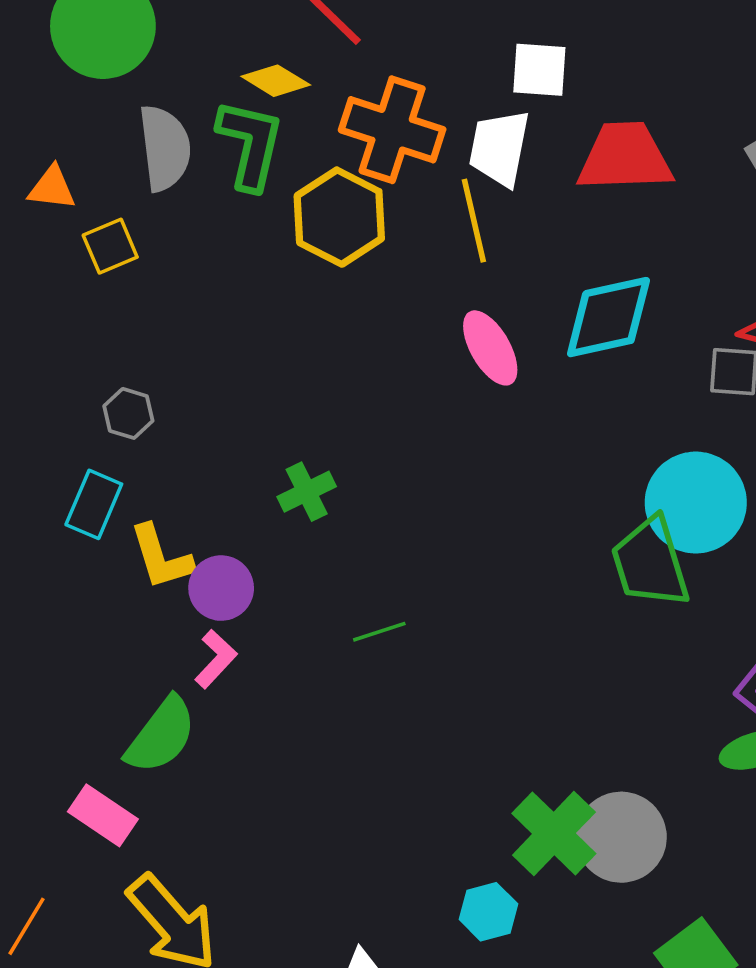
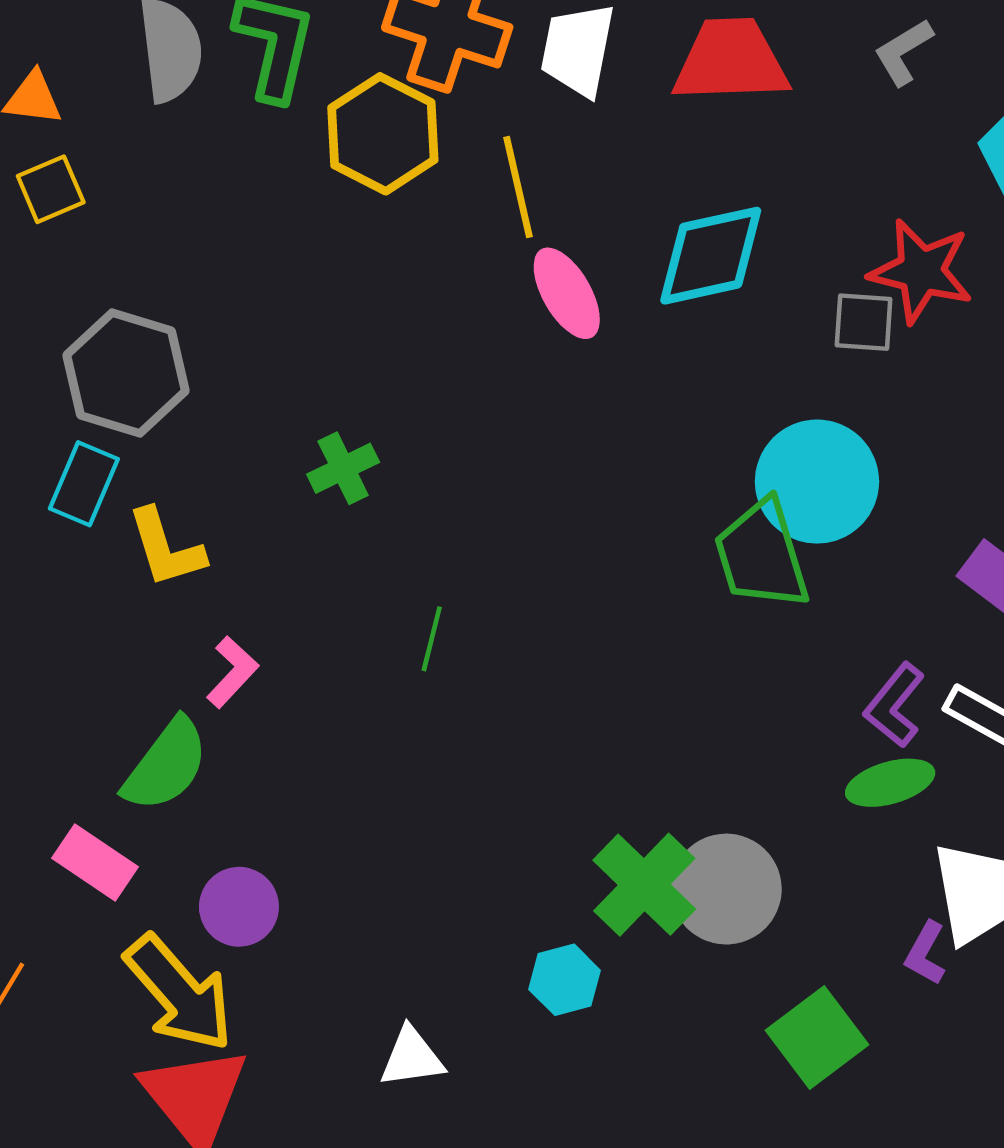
yellow line: (474, 221) -> (518, 187), moved
yellow square: (110, 246) -> (51, 189), moved
gray hexagon: (128, 413) -> (126, 373), size x2.0
purple circle: (221, 588) -> (239, 907), moved
green line: (379, 632) -> (432, 639), turned -58

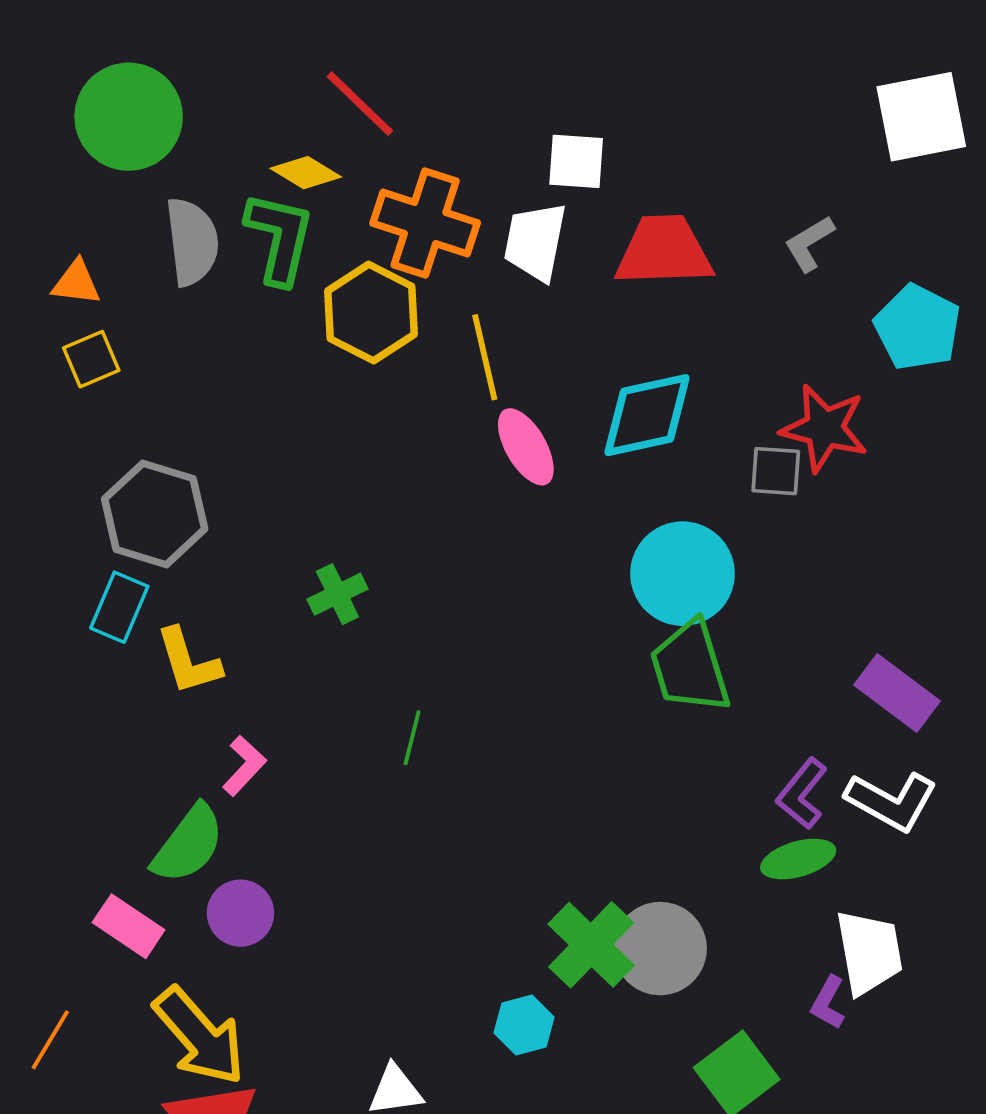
cyan circle: (817, 482) -> (683, 574), moved
purple circle: (239, 907) -> (240, 913), moved

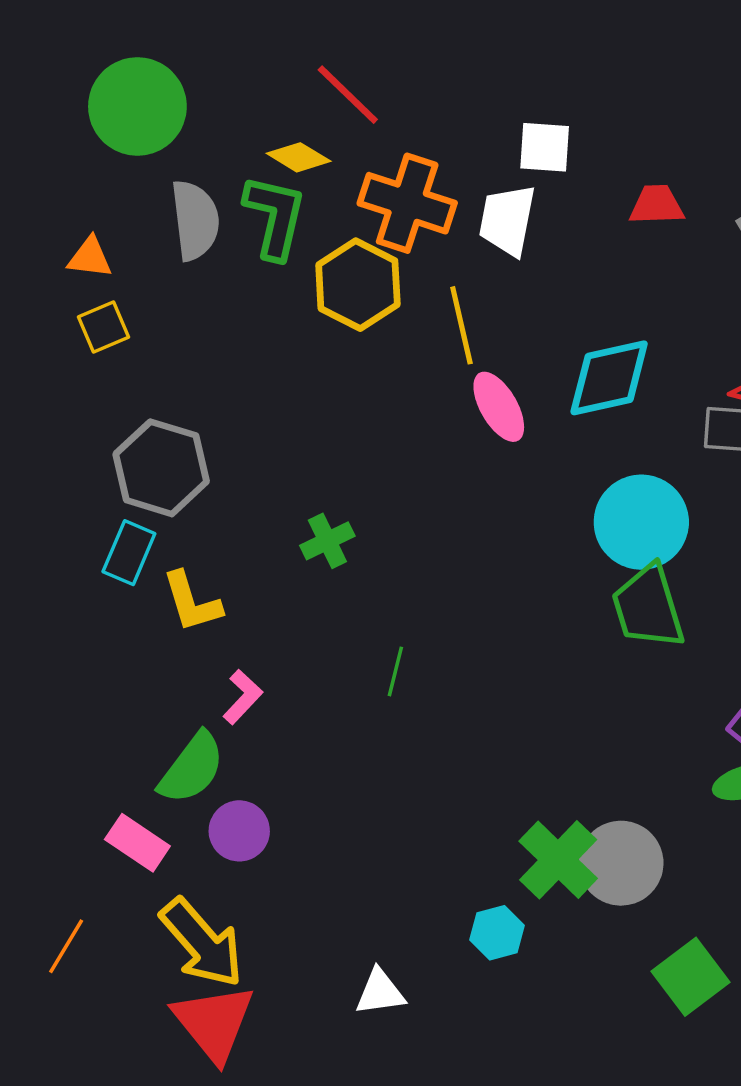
red trapezoid: (664, 251) -> (657, 205), moved, size x0.6

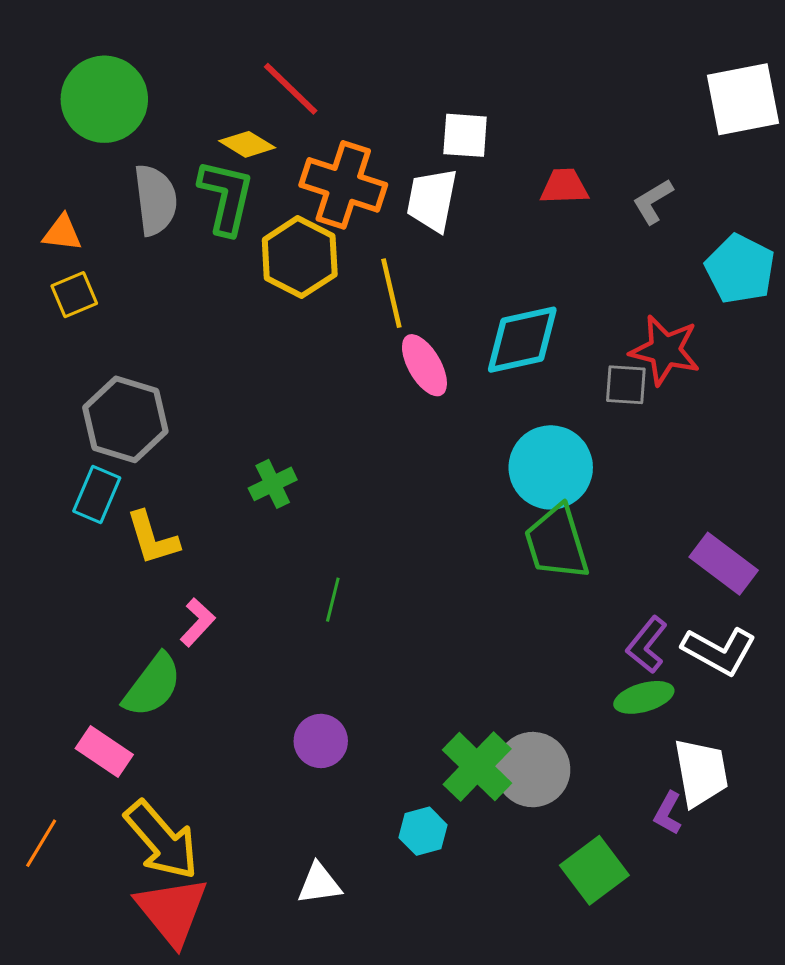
purple circle: (239, 831) -> (321, 741), moved

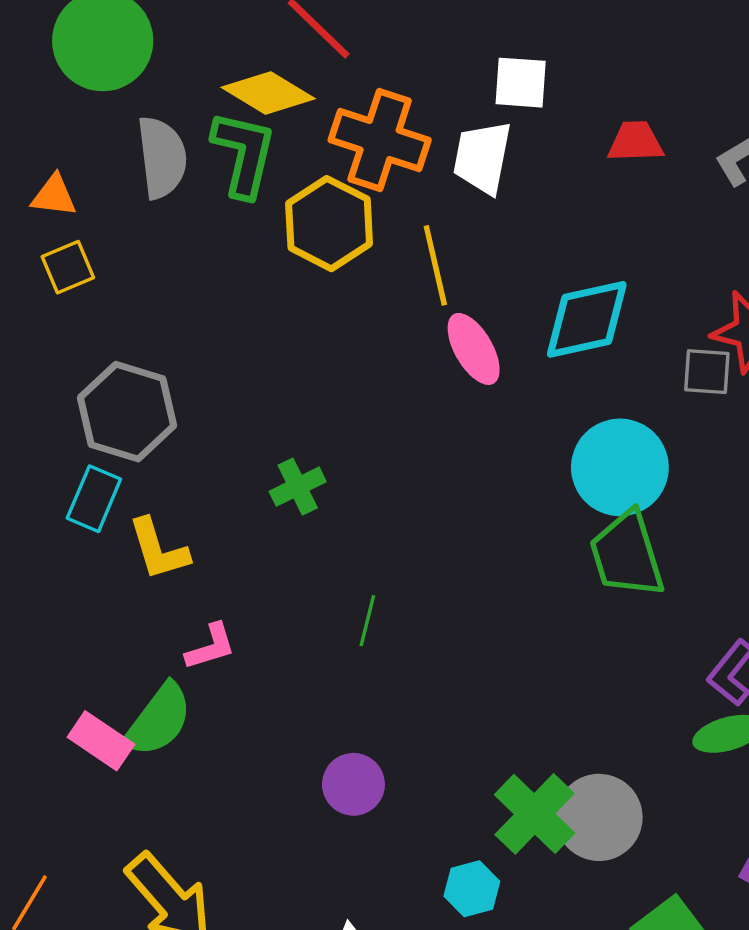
yellow diamond: (247, 144) -> (268, 93), size x1.4
pink L-shape: (198, 622) -> (211, 647), turned 30
pink rectangle: (104, 752) -> (101, 741), moved

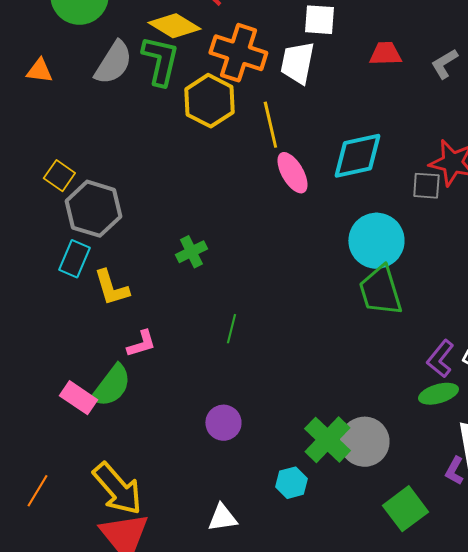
gray semicircle: (162, 157) -> (113, 63), turned 39
orange triangle: (54, 196) -> (39, 71), moved
yellow square: (68, 267) -> (59, 176), moved, turned -32

